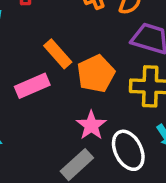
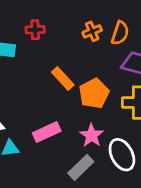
pink rectangle: (32, 86) -> (47, 132), moved

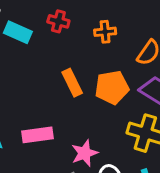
orange cross: (92, 31) -> (105, 32), moved
orange pentagon: (94, 93) -> (112, 87), moved

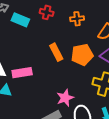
pink rectangle: (38, 135) -> (22, 73), moved

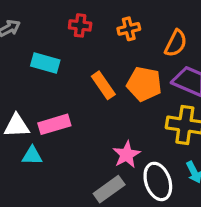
cyan rectangle: (20, 20) -> (45, 63), moved
orange pentagon: (82, 55) -> (144, 84), turned 30

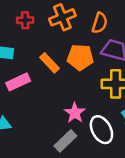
orange cross: (129, 29) -> (62, 17), size x1.5
pink rectangle: (54, 124) -> (18, 82), moved

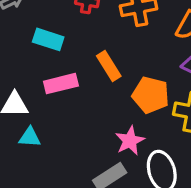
orange pentagon: (80, 57) -> (151, 95), moved

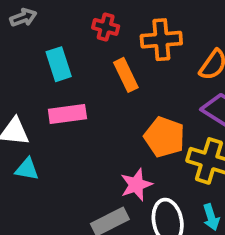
cyan rectangle: (48, 39) -> (59, 64), turned 48
orange rectangle: (109, 66) -> (126, 75), moved

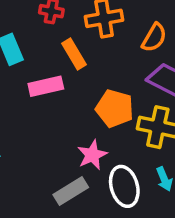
pink rectangle: (67, 114) -> (46, 86), moved

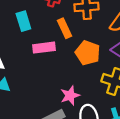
orange pentagon: (115, 108) -> (88, 53), moved

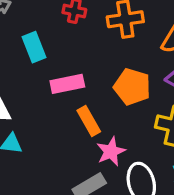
orange rectangle: (65, 28) -> (89, 121), moved

